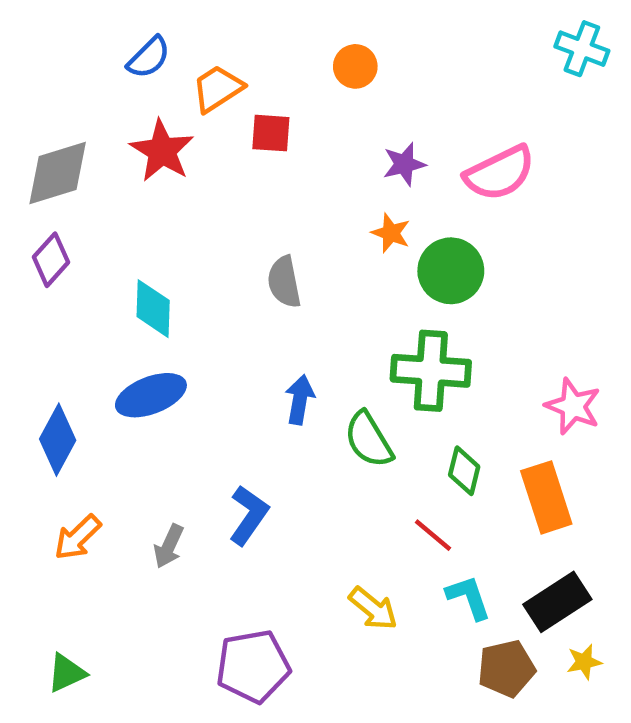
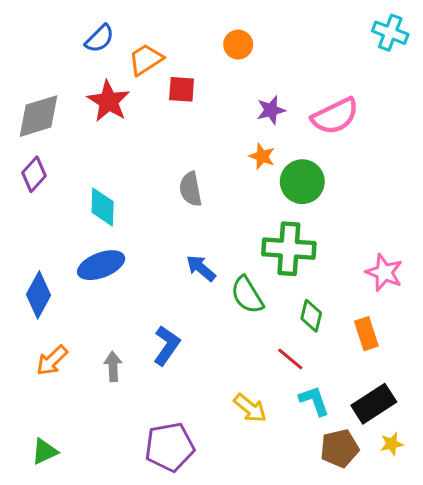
blue arrow: (300, 400) -> (201, 268), turned -60
orange rectangle: (546, 497) -> (366, 334), size x0.7
gray arrow: (169, 546) -> (113, 366), turned 152

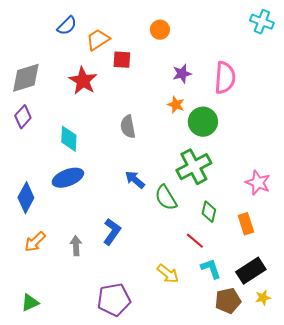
red star: (109, 101) -> (83, 81), moved
pink semicircle: (335, 116) -> (225, 78), turned -60
green cross: (289, 249) -> (194, 167), turned -32

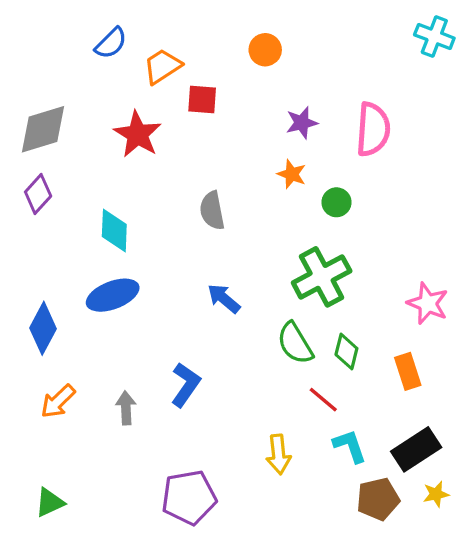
green circle: (203, 122) -> (337, 202), size x0.6
green semicircle: (166, 198) -> (295, 343), moved
yellow arrow: (168, 274) -> (278, 454), turned 45

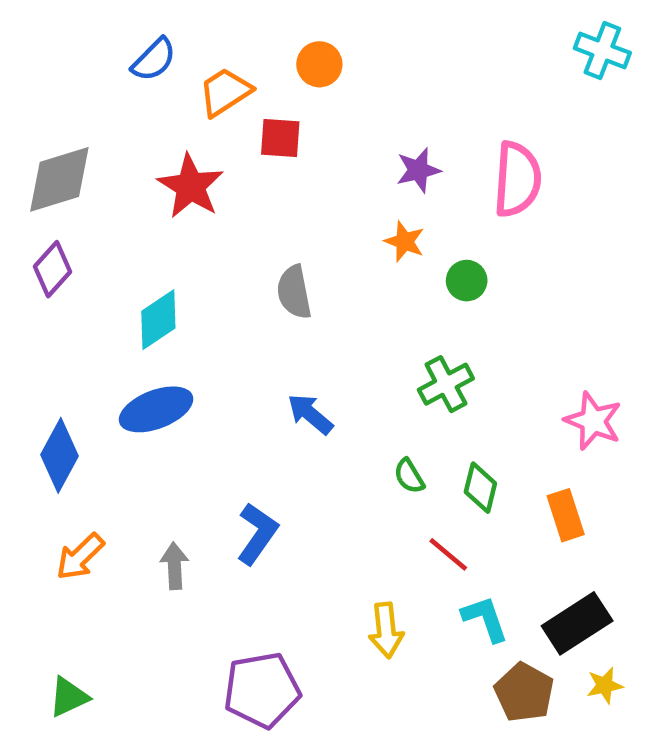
orange circle: (265, 50) -> (319, 64), moved
cyan diamond: (114, 230) -> (158, 320), turned 54
green cross: (322, 277) -> (446, 384), size x0.7
green semicircle: (295, 343) -> (409, 476), size x0.6
brown pentagon: (378, 499) -> (524, 692), turned -30

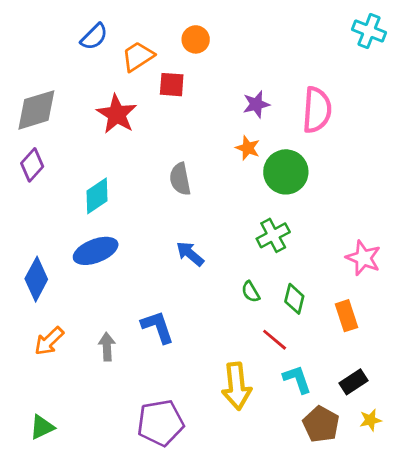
green circle: (467, 281) -> (286, 172), size x1.8
blue L-shape: (257, 534) -> (158, 327), turned -54
black rectangle: (577, 623) -> (354, 382), size x0.7
yellow arrow: (386, 630) -> (237, 386), size x1.4

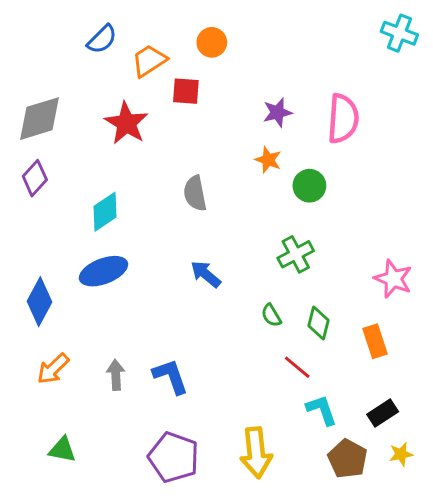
green circle: (286, 172) -> (309, 186), size x0.7
blue L-shape: (158, 327) -> (171, 376), moved
yellow arrow: (237, 386) -> (256, 453), moved
purple pentagon: (160, 423) -> (174, 457), turned 30
green triangle: (42, 427) -> (62, 450), moved, turned 36

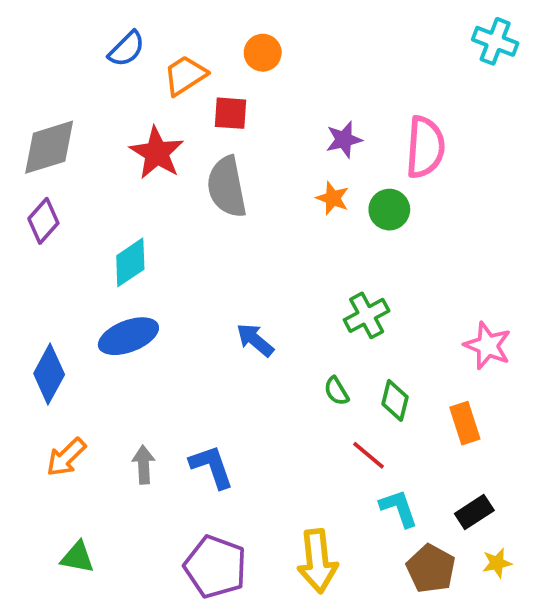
green circle: (309, 186) -> (389, 210), moved
gray semicircle: (195, 193) -> (227, 187), moved, size x1.4

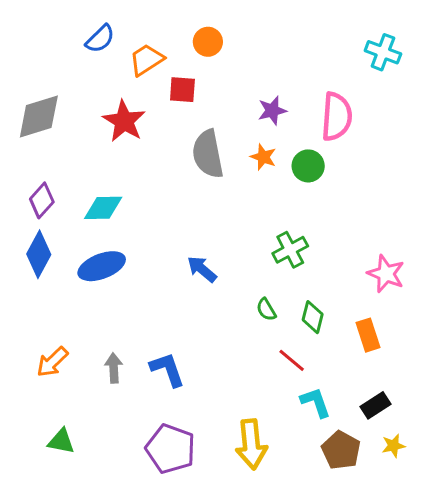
cyan cross: (495, 41) -> (383, 52), moved
gray semicircle: (227, 187) -> (208, 154), moved
purple diamond: (43, 221) -> (42, 200), moved
cyan diamond: (130, 262) -> (103, 208), turned 33
blue diamond: (49, 374) -> (39, 254), moved

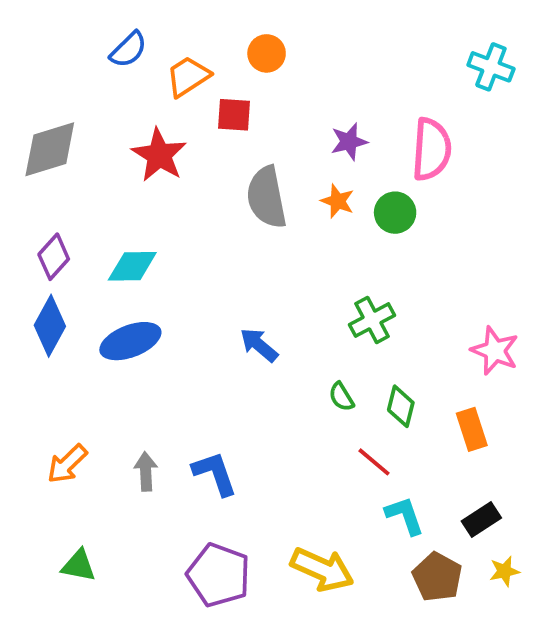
yellow arrow: (251, 444) -> (322, 569), turned -60

